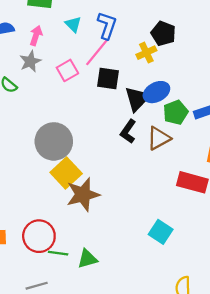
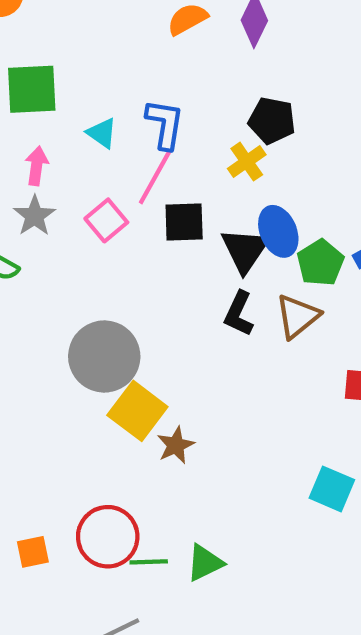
blue ellipse: (156, 92) -> (278, 231), turned -75
brown star: (83, 195) -> (176, 445), size x0.6

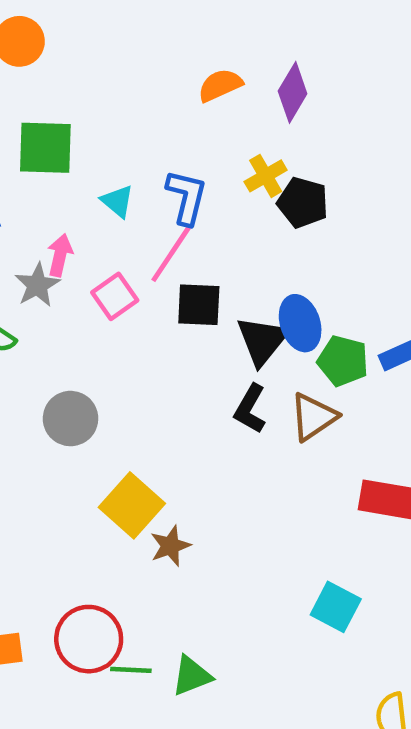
yellow cross: (247, 162) -> (266, 176), moved
pink arrow: (37, 166) -> (60, 255), moved
green pentagon: (320, 263) -> (343, 361), turned -30
gray circle: (104, 356) -> (71, 419), moved, size x0.7

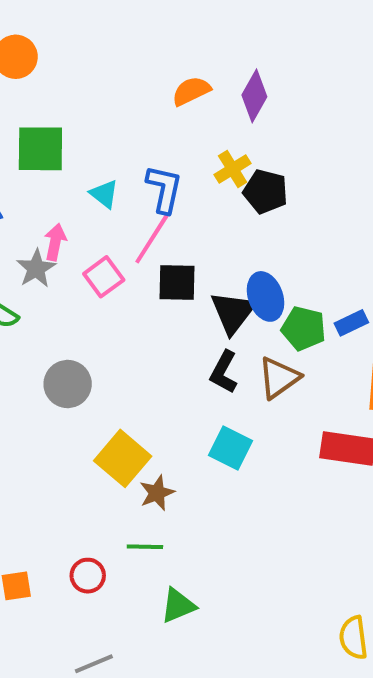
cyan square: (336, 607) -> (231, 448), moved
red circle: (89, 639) -> (88, 576), size x0.6
green line: (131, 670) -> (145, 547), moved

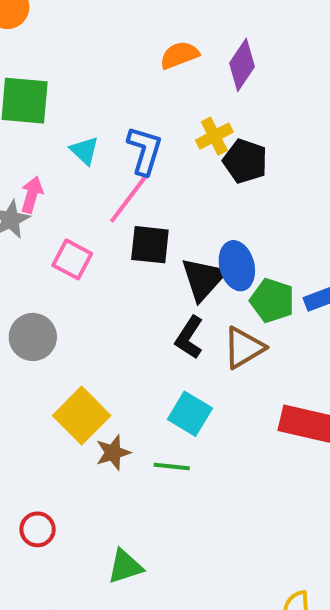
pink square: (104, 277) -> (72, 259), moved, turned -30
green line: (145, 547) -> (172, 467), moved

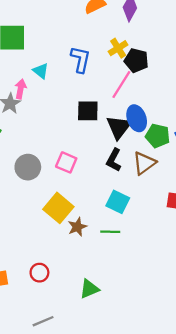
cyan triangle: (84, 151) -> (41, 71), moved
pink line: (128, 199) -> (121, 84), moved
pink square: (72, 259) -> (66, 162), moved

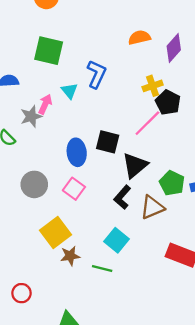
blue L-shape: (80, 59) -> (96, 74), moved
blue ellipse: (137, 118) -> (77, 152), moved

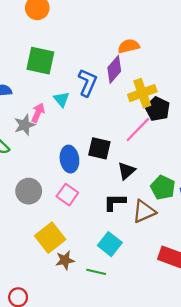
purple diamond: (174, 48) -> (114, 69), moved
yellow cross: (153, 86) -> (142, 93), size x1.4
black triangle: (135, 165) -> (126, 171), size x0.7
black L-shape: (122, 197) -> (115, 202), turned 50

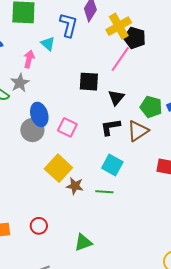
gray star: (25, 125) -> (20, 83), moved
blue ellipse: (69, 159) -> (39, 114), moved
brown star: (65, 260) -> (75, 186), turned 30

